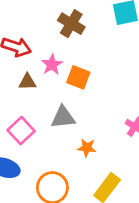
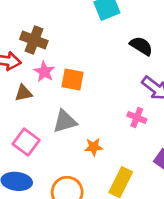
brown cross: (71, 24) -> (34, 40), moved

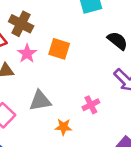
orange square: (72, 79) -> (59, 49), moved
pink cross: (137, 118) -> (91, 105), moved, turned 35

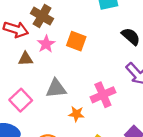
pink cross: (91, 105) -> (103, 95), size x1.5

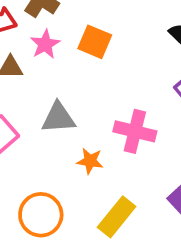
pink cross: (103, 95) -> (135, 131), turned 35

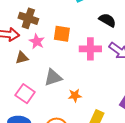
pink cross: (135, 131) -> (90, 49), moved

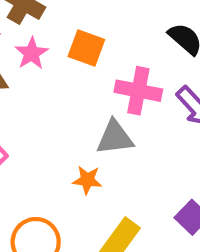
gray triangle: (53, 77) -> (115, 138), moved

